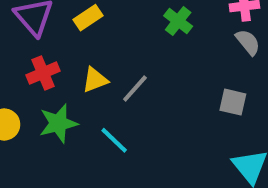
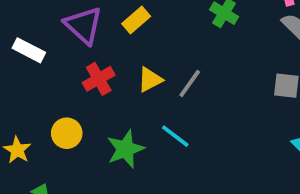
green star: (58, 123) -> (125, 149), moved

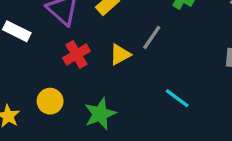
gray line: (190, 84) -> (152, 37), moved
cyan line: (175, 136) -> (177, 98), moved

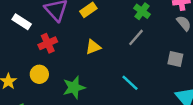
gray line: (152, 37) -> (136, 37), moved
red cross: (77, 55) -> (48, 43), moved

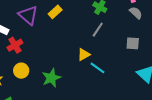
red cross: (48, 43) -> (15, 45), moved
yellow triangle: (93, 47) -> (84, 55), moved

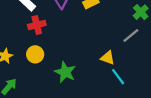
yellow triangle: (84, 55) -> (108, 58), turned 32
green star: (51, 78) -> (65, 72), turned 30

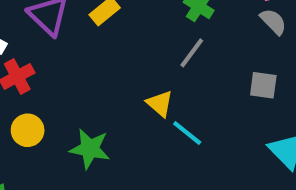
yellow triangle: (108, 58) -> (160, 104), turned 35

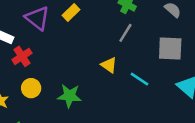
gray square: (263, 85) -> (170, 48), size x1.5
cyan line: (187, 133) -> (139, 79), moved

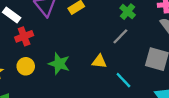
yellow triangle: (109, 65) -> (99, 61), turned -42
green star: (69, 96) -> (59, 64), moved

